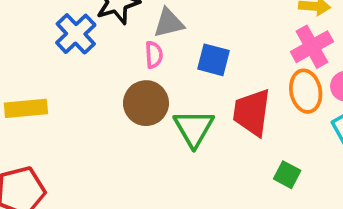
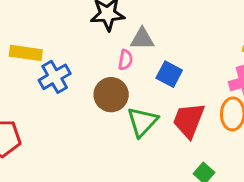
blue cross: (76, 34) -> (55, 77), moved
yellow rectangle: (26, 108) -> (26, 53), moved

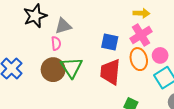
blue square: (169, 74) -> (110, 42), moved
green triangle: (142, 122) -> (71, 67), moved

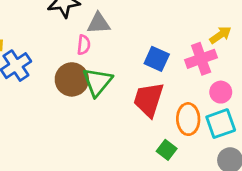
yellow arrow: (141, 13) -> (220, 35), moved, turned -49
orange ellipse: (139, 59) -> (188, 119), moved

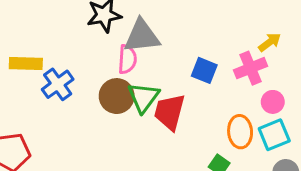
gray triangle: (99, 23) -> (142, 36), size x1.5
pink semicircle: (84, 45) -> (127, 59), size x1.4
red trapezoid: (149, 100) -> (170, 112), moved

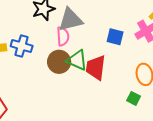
blue cross: (58, 84) -> (22, 46), moved, turned -30
green triangle: (143, 97) -> (77, 60), turned -35

